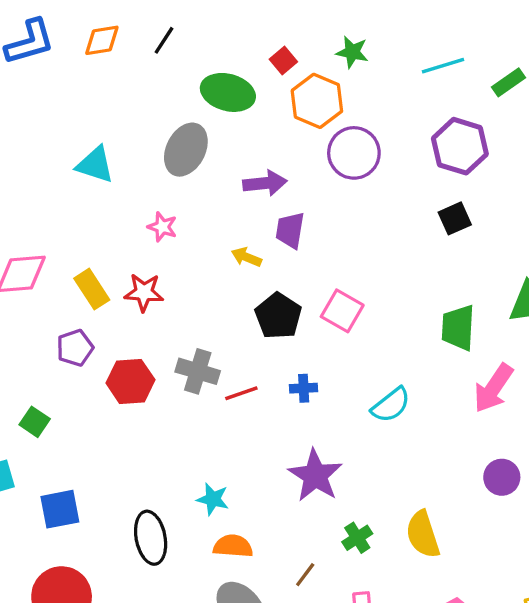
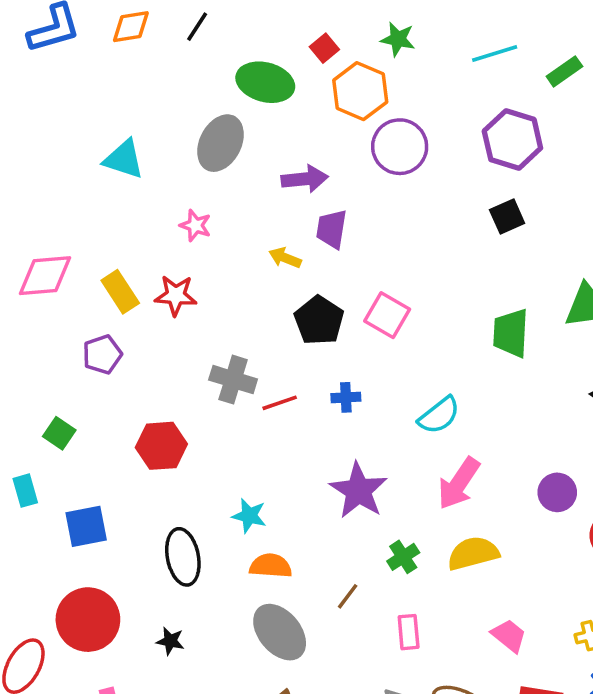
red hexagon: (130, 381) -> (161, 446), moved
pink arrow: (493, 388) -> (459, 483), moved
yellow semicircle: (423, 534) -> (473, 553), turned 93

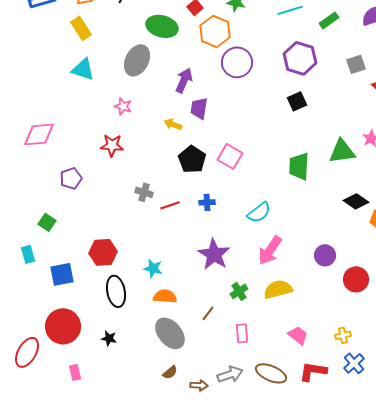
purple arrow: (305, 179) -> (184, 80), turned -60
yellow rectangle: (120, 292) -> (81, 28), moved
gray cross: (233, 380) -> (144, 192), size x0.7
red hexagon: (161, 446) -> (103, 252), moved

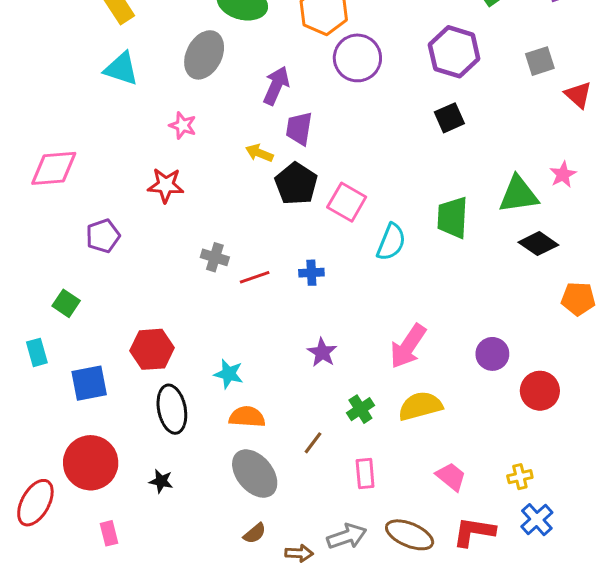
black pentagon: (192, 159) -> (296, 184), moved
black diamond: (356, 201) -> (538, 244), moved
cyan semicircle: (259, 212) -> (391, 242), moved, turned -30
purple star: (214, 254) -> (322, 352), size x0.6

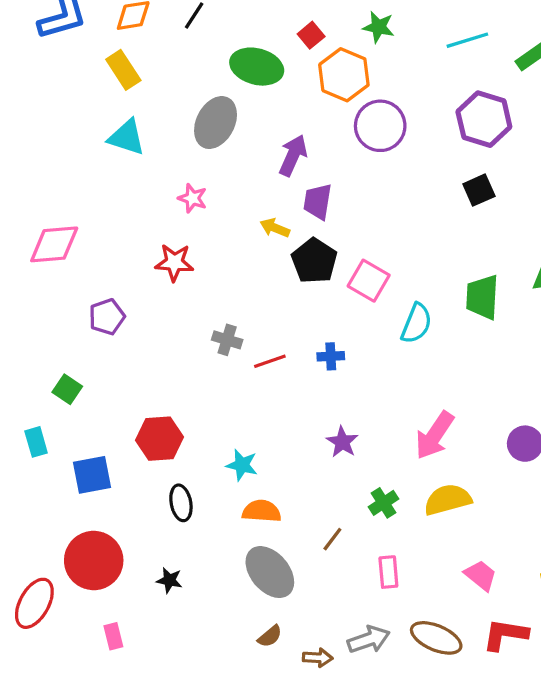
black ellipse: (172, 409) -> (181, 503), size x0.7

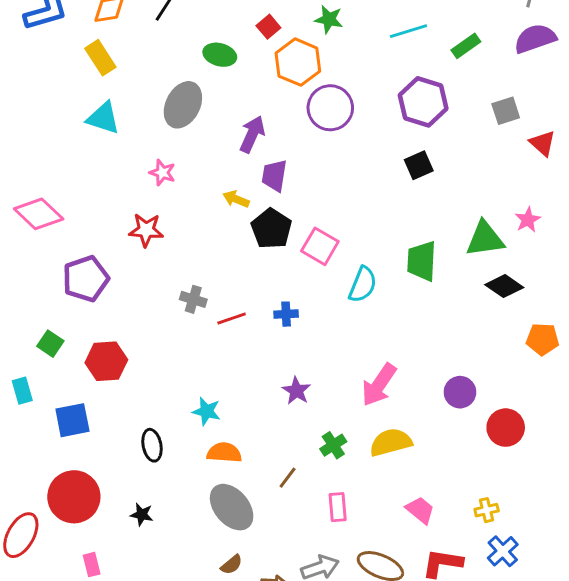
green ellipse: (257, 67) -> (220, 55), size x0.7
pink diamond: (54, 244) -> (39, 214), turned 48
purple pentagon: (107, 317) -> (86, 279), size x1.4
red hexagon: (160, 439) -> (106, 361), moved

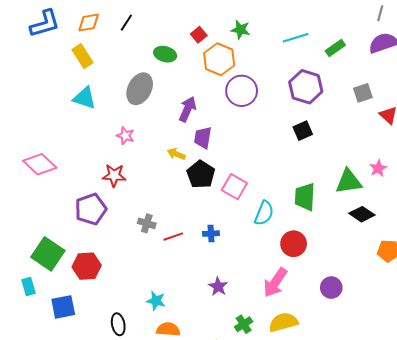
purple pentagon: (86, 279) -> (91, 209), moved
green square: (50, 344) -> (48, 254), size x1.8
red circle: (506, 428) -> (294, 244), moved

